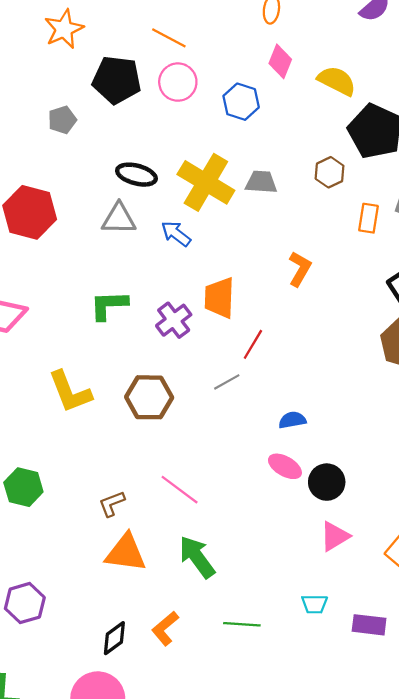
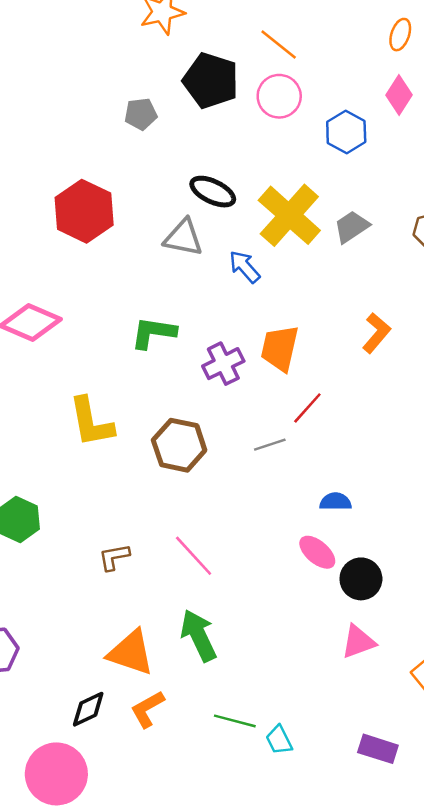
gray trapezoid: (261, 182) -> (352, 227), turned -48
orange triangle: (126, 553) -> (131, 653), moved
cyan trapezoid: (314, 604) -> (279, 740), moved, turned 52

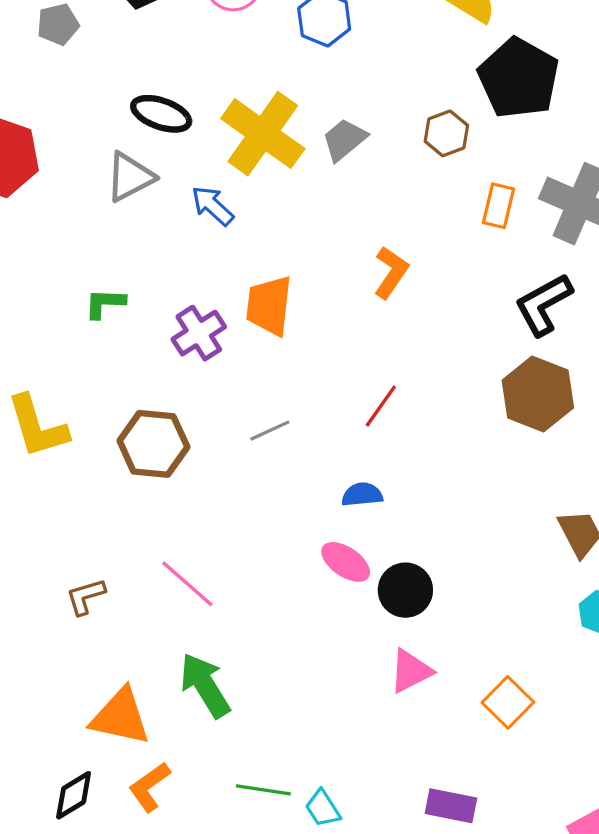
gray triangle: (183, 238) -> (130, 177), turned -33
green L-shape: (153, 333) -> (105, 303), size x0.7
red line: (307, 408) -> (381, 406), moved

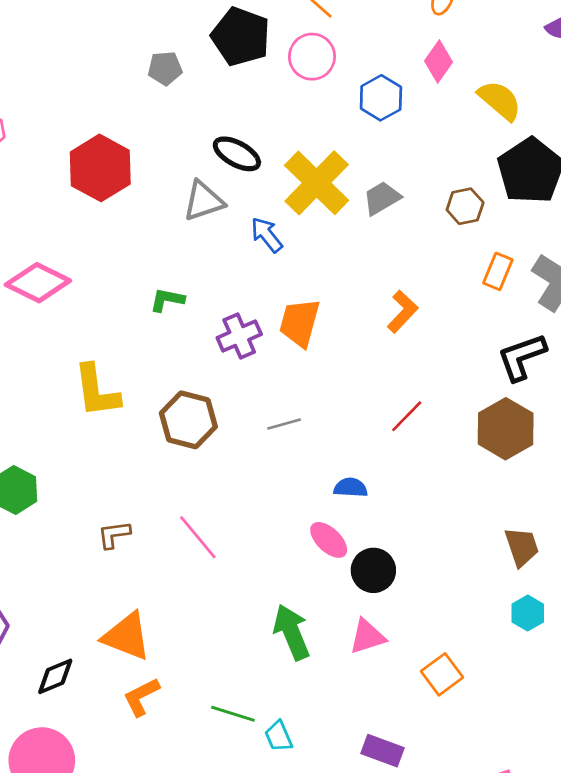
red line: (381, 406) -> (407, 416), moved
green arrow: (205, 685) -> (292, 632), moved
black diamond: (74, 795) -> (55, 676), moved

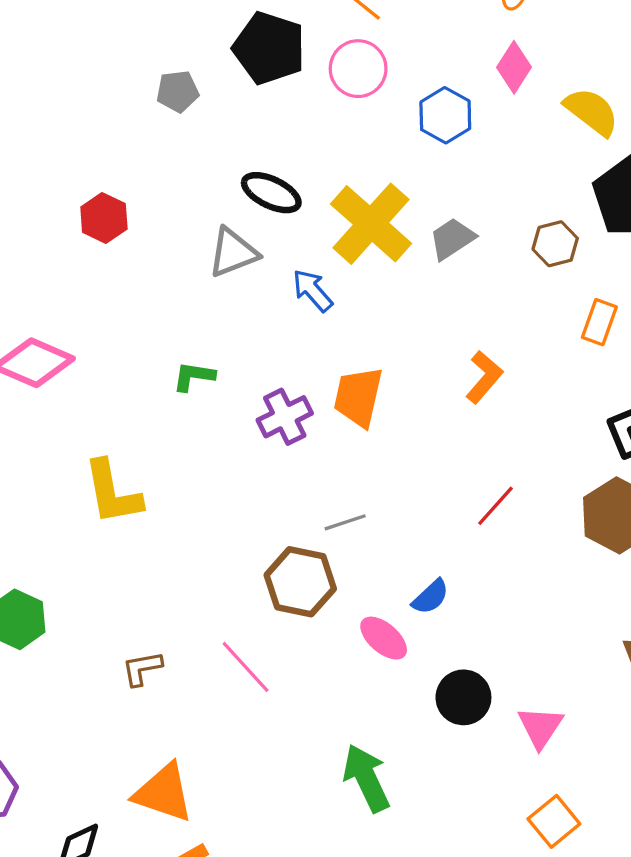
red hexagon: (100, 168) -> (104, 218), size x0.6
brown hexagon: (188, 420) -> (300, 582), moved
blue semicircle: (351, 488) -> (431, 597), turned 136
pink ellipse: (329, 540) -> (384, 638), moved
pink triangle: (367, 637) -> (540, 727), moved, turned -36

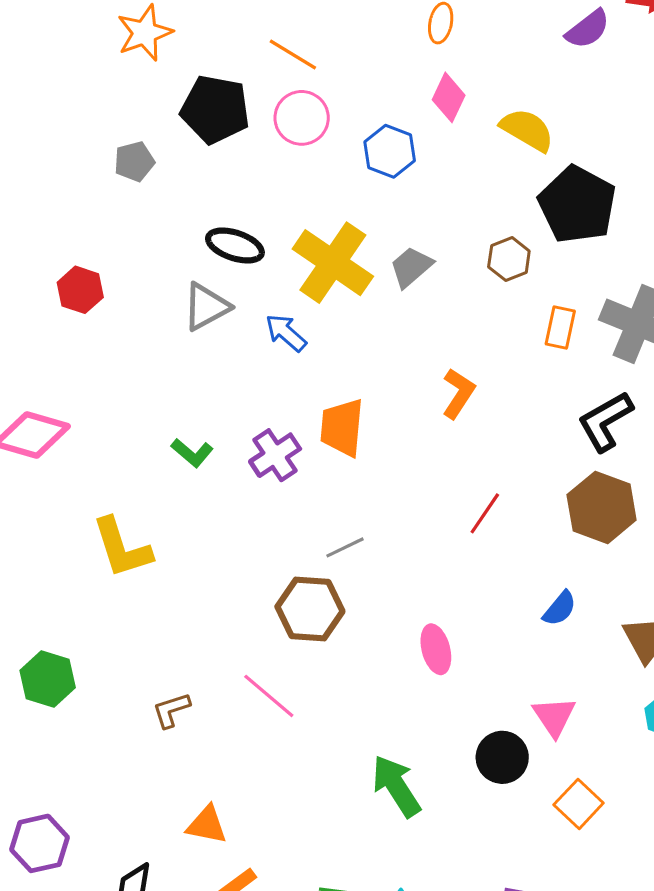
green L-shape: (194, 376) -> (192, 453), moved, turned -141
blue semicircle: (431, 597) -> (560, 608), moved
pink ellipse: (384, 638) -> (436, 649), moved, turned 42
black circle: (463, 697) -> (502, 757), moved
orange triangle: (164, 793) -> (207, 825), size x0.7

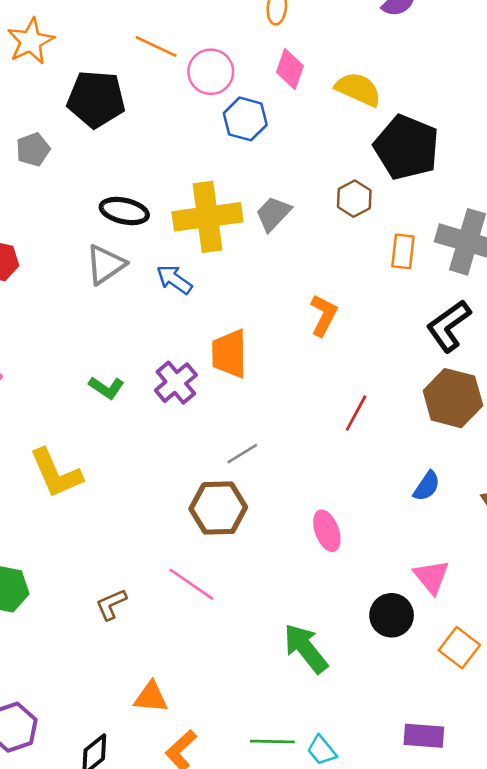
pink circle: (302, 118) -> (211, 72), moved
yellow cross: (333, 263) -> (207, 217), turned -36

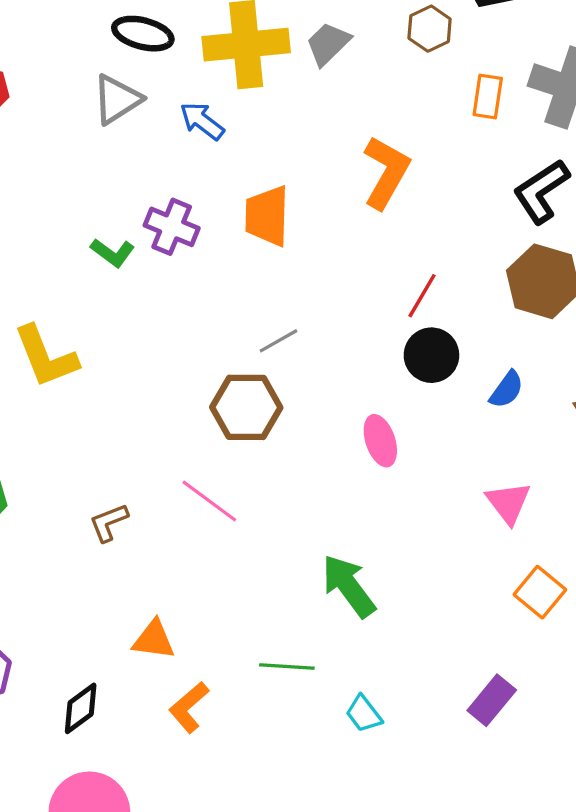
orange L-shape: (324, 315) -> (386, 172), size x1.4
purple cross: (176, 383) -> (172, 227), moved, turned -30
black circle: (392, 615) -> (431, 355), moved
purple rectangle: (424, 736) -> (492, 700), turned -57
green line: (272, 742) -> (287, 666), moved

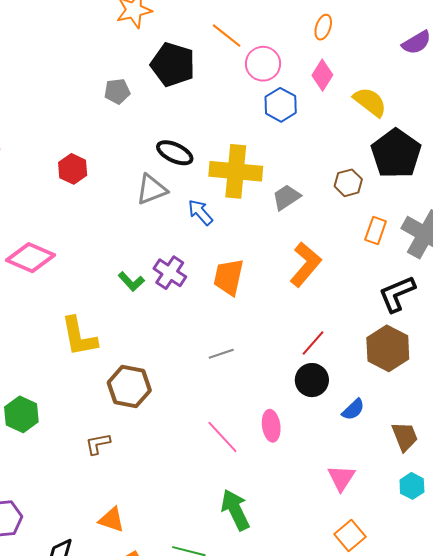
gray trapezoid: (328, 44) -> (286, 197), moved
brown hexagon: (246, 407) -> (129, 387), moved
pink line: (209, 501) -> (222, 437), moved

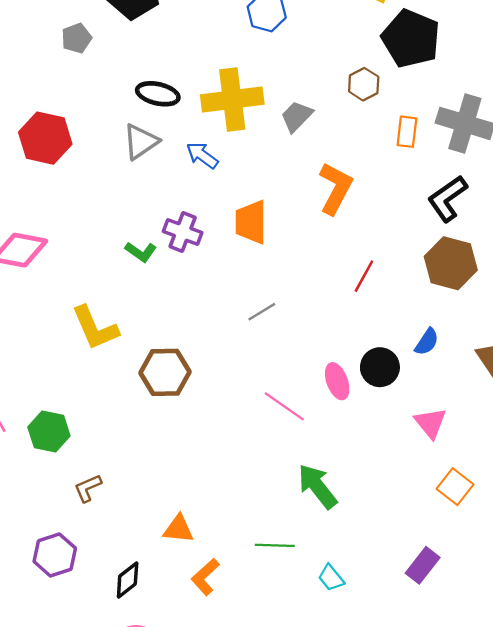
red hexagon: (73, 169) -> (45, 138), size x1.5
black circle: (312, 380) -> (380, 367), moved
brown L-shape: (98, 444) -> (88, 488), moved

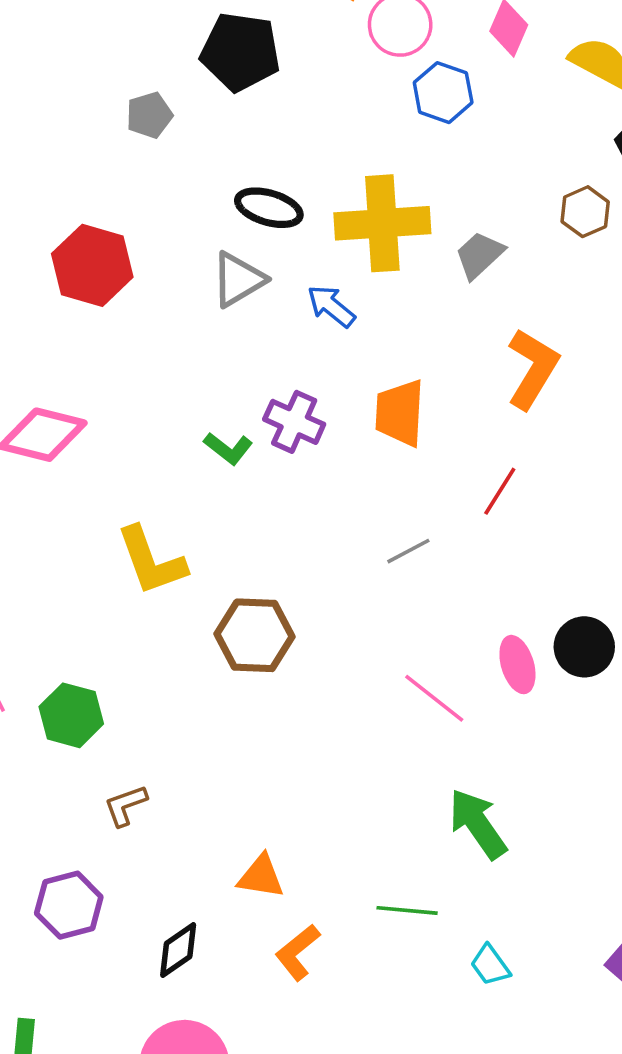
red line: (364, 276) -> (500, 491), moved

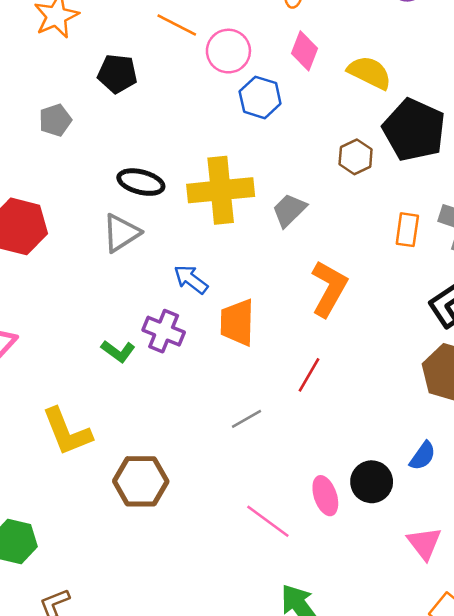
black pentagon: (240, 52) -> (117, 74), size x0.7
brown hexagon: (585, 212) -> (356, 157), moved
blue arrow: (331, 306) -> (191, 279), moved

